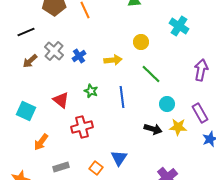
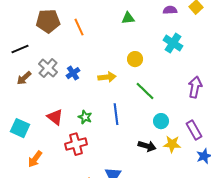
green star: (91, 91) -> (85, 117), moved

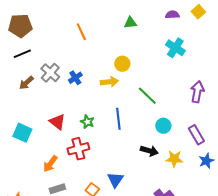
brown pentagon: (48, 21) -> (20, 26), moved
yellow circle: (135, 59) -> (122, 64), moved
yellow star: (172, 144) -> (174, 159), moved
orange arrow: (35, 159) -> (50, 164), moved

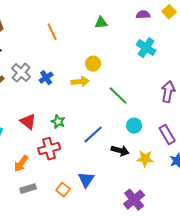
blue line: (118, 119) -> (93, 135), moved, turned 55

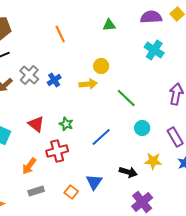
purple semicircle: (143, 15) -> (151, 17), size x1.5
black arrow: (120, 151) -> (128, 172), moved

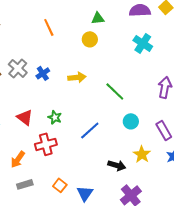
yellow circle: (101, 66) -> (90, 39), moved
yellow star: (153, 161) -> (142, 154), turned 30
blue triangle: (94, 182) -> (85, 193), moved

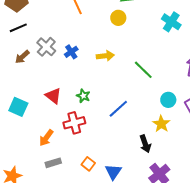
cyan circle: (131, 121) -> (168, 100), moved
yellow star: (142, 154) -> (161, 124), moved
black arrow: (117, 165) -> (145, 144), turned 54

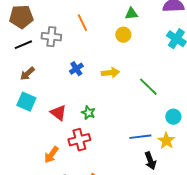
gray cross: (46, 47) -> (51, 37), moved, turned -36
cyan square: (18, 107) -> (26, 102), moved
blue line: (118, 109) -> (140, 137), moved, turned 35

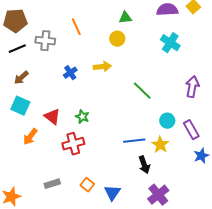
yellow arrow: (110, 73) -> (102, 67), moved
orange arrow: (51, 155) -> (30, 137), moved

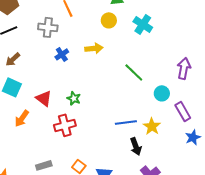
gray cross: (45, 41) -> (48, 27), moved
cyan cross: (170, 43) -> (143, 24), moved
cyan circle: (167, 121) -> (162, 93), moved

